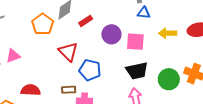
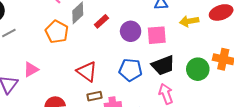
red triangle: (68, 52) -> (87, 72), moved
blue pentagon: (90, 70) -> (130, 70), moved

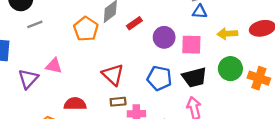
green circle: (198, 69) -> (230, 69), moved
pink triangle: (31, 70) -> (54, 66), turned 35

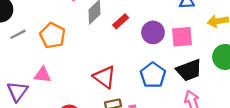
orange pentagon: (86, 29) -> (53, 36), moved
blue pentagon: (159, 78) -> (153, 75), turned 30

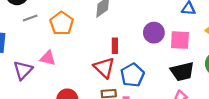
red rectangle: (121, 21) -> (115, 46), moved, turned -56
blue pentagon: (153, 75) -> (132, 75), moved

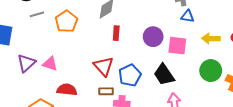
red rectangle: (115, 46) -> (116, 33), moved
pink triangle: (48, 58) -> (50, 64), moved
black trapezoid: (182, 72) -> (164, 75), moved, turned 65

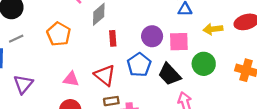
gray line: (37, 14) -> (16, 39), moved
pink triangle: (50, 64) -> (71, 79), moved
green circle: (211, 71) -> (204, 64), moved
blue pentagon: (130, 75) -> (139, 65), moved

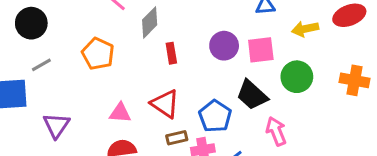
blue pentagon: (139, 65) -> (215, 116), moved

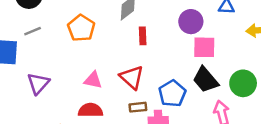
purple circle: (224, 46) -> (191, 22), moved
pink square: (261, 50) -> (204, 47), moved
green circle: (297, 77) -> (243, 83), moved

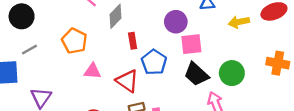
pink triangle: (93, 80) -> (92, 71), moved
blue pentagon: (172, 93) -> (154, 62), moved

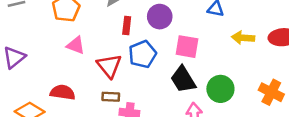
purple circle: (176, 22) -> (160, 17), moved

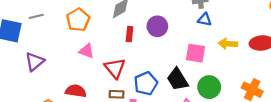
pink square: (187, 47) -> (196, 53), moved
blue pentagon: (143, 54) -> (146, 83), moved

